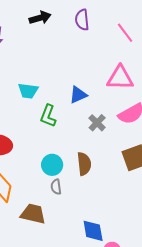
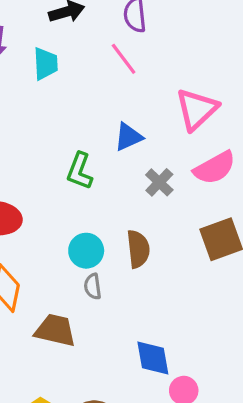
pink line: (125, 33) -> (124, 59), moved
pink triangle: (120, 78) -> (197, 109), turned -44
cyan trapezoid: (28, 91) -> (46, 64), moved, turned -100

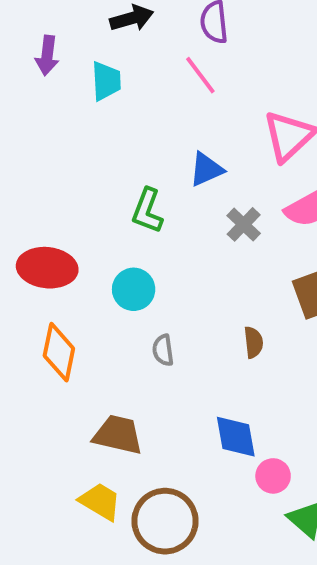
brown semicircle: (138, 249) -> (253, 342), moved, size x0.7
cyan circle: (86, 251) -> (134, 289), moved
brown trapezoid: (55, 330) -> (118, 435), moved

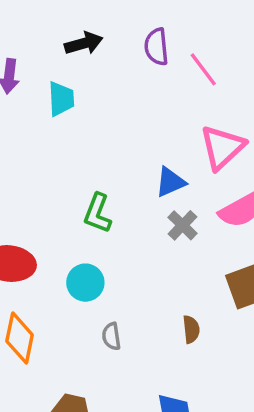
pink line: (200, 75) -> (203, 69), moved
blue triangle: (206, 169) -> (170, 182), moved

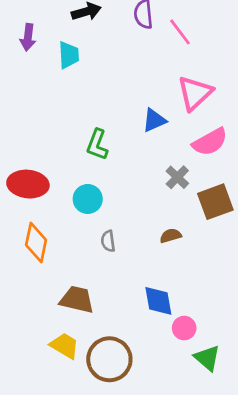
gray cross: (182, 225) -> (177, 177), moved
brown semicircle: (191, 329) -> (171, 236), turned -100

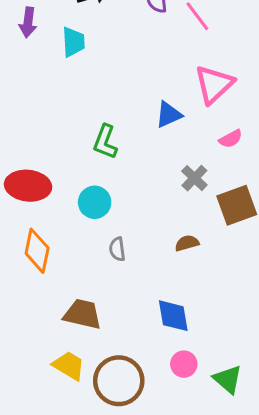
pink semicircle: (210, 142) -> (231, 139), size x0.6
pink circle: (184, 328) -> (184, 364), moved

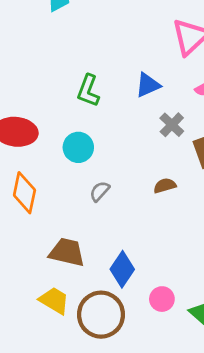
blue triangle: (169, 115) -> (148, 85), moved
gray semicircle: (117, 249) -> (100, 191), turned 50
blue diamond: (173, 316) -> (122, 269), moved, turned 44

